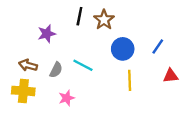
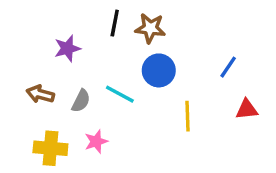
brown star: (104, 20) -> (150, 28), turned -30
blue circle: (123, 49) -> (159, 70), moved
yellow cross: (23, 91) -> (50, 148), moved

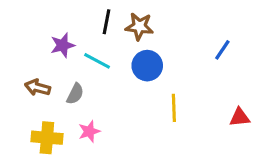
blue line: (228, 67) -> (222, 50), moved
cyan line: (120, 94) -> (97, 61), moved
red triangle: (247, 109) -> (240, 117), moved

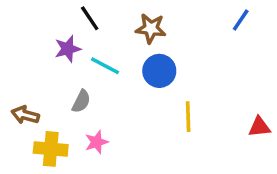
black line: (106, 22) -> (90, 18), moved, turned -45
blue line: (222, 50) -> (241, 20), moved
brown arrow: (38, 88) -> (25, 115), moved

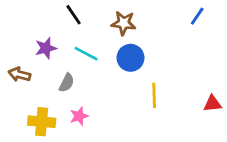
purple star: (68, 49) -> (46, 48), moved
brown arrow: (25, 115) -> (19, 74), moved

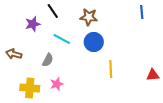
blue line: (197, 16) -> (142, 12), turned -40
purple star: (46, 48) -> (33, 24), moved

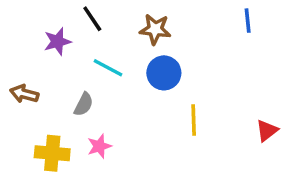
red triangle: (153, 75) -> (267, 131), turned -32

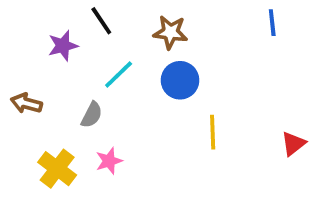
cyan line: (108, 68) -> (119, 74), turned -72
yellow cross: (52, 153) -> (57, 169), turned 32

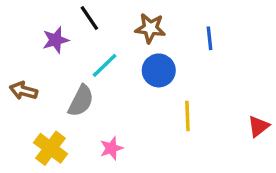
blue line: (272, 23) -> (209, 38), moved
gray semicircle: (92, 115) -> (81, 101), size x1.4
pink star: (109, 161) -> (111, 148), moved

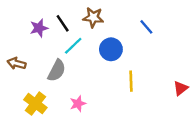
black line: (89, 18) -> (63, 23), moved
brown star: (150, 28) -> (93, 17), moved
blue line: (209, 38) -> (146, 27), turned -35

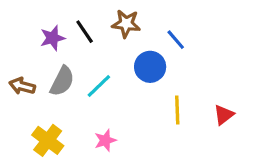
blue line: (146, 27) -> (176, 40), moved
cyan line: (73, 46) -> (99, 86), moved
gray semicircle: (57, 71) -> (62, 81), moved
red triangle: (181, 88) -> (224, 115), moved

